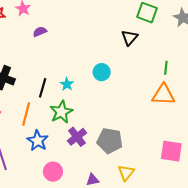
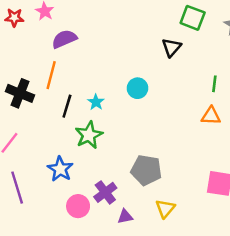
purple semicircle: (40, 32) -> (64, 39), size x1.5
orange triangle: (163, 95) -> (211, 116), size x0.7
orange line: (26, 114) -> (51, 75), moved
purple cross: (77, 137) -> (105, 192), moved

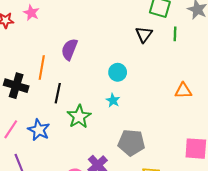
purple semicircle: (64, 39) -> (69, 49), moved, turned -40
green line: (214, 84) -> (175, 34), moved
cyan star: (96, 102) -> (113, 100), moved
blue star: (60, 169) -> (39, 130), moved

